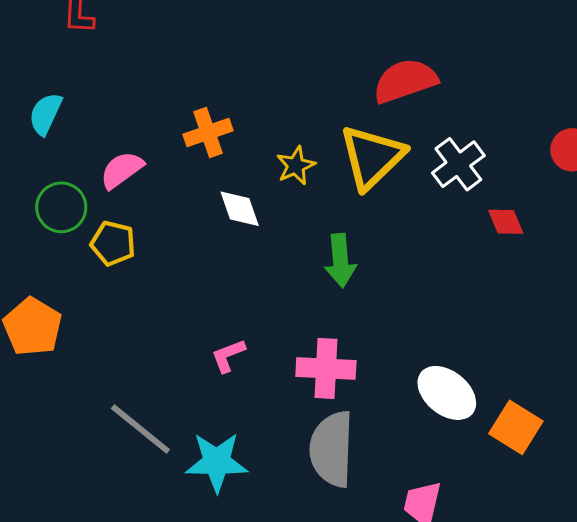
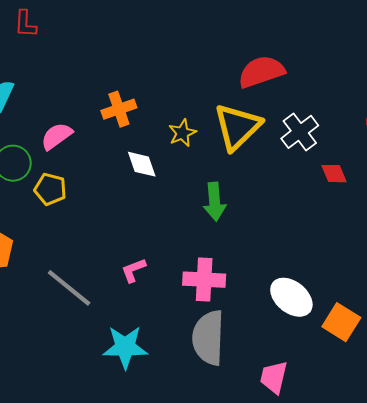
gray line: (140, 429) -> (69, 288), moved

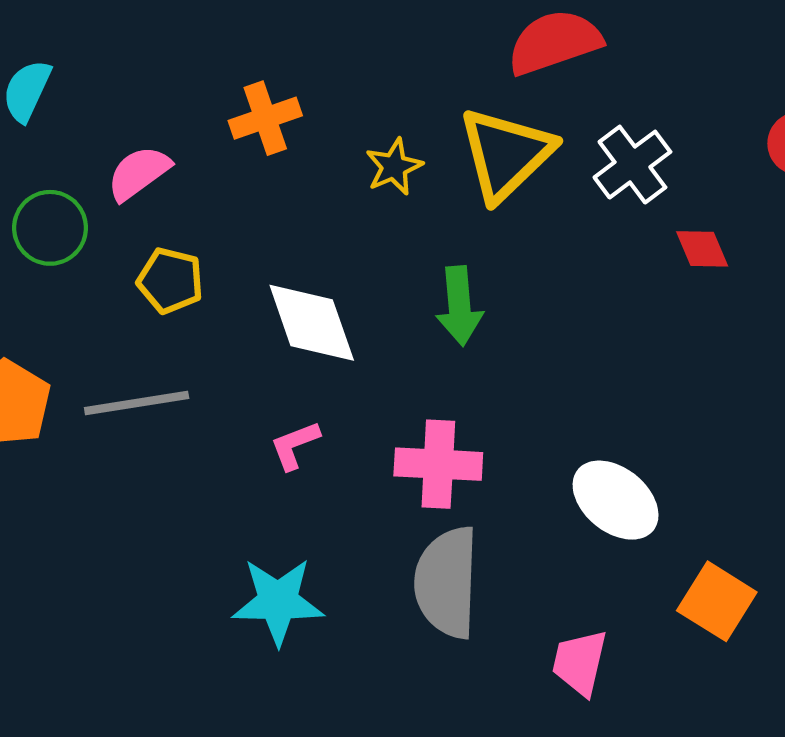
white diamond: (142, 164) -> (312, 323), moved, size x1.5
yellow pentagon: (50, 189) -> (170, 281), moved
gray line: (69, 288) -> (137, 403), moved, turned -48
orange square: (341, 322) -> (717, 601), moved

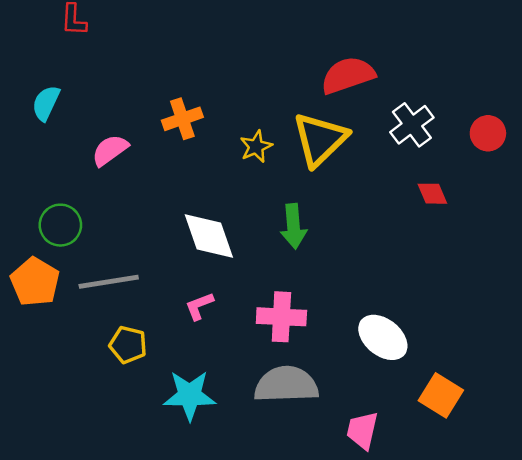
white cross: (632, 165) -> (412, 125), moved
green circle: (50, 228) -> (60, 225), moved
yellow pentagon: (170, 281) -> (128, 345), moved
gray semicircle: (447, 582) -> (286, 384), turned 86

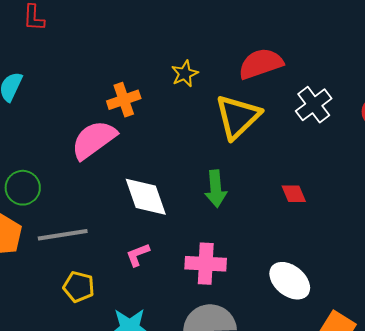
yellow star: (256, 147) -> (185, 74), moved
pink semicircle: (110, 150) -> (94, 140), moved, size x1.5
red diamond: (432, 194) -> (294, 194), moved

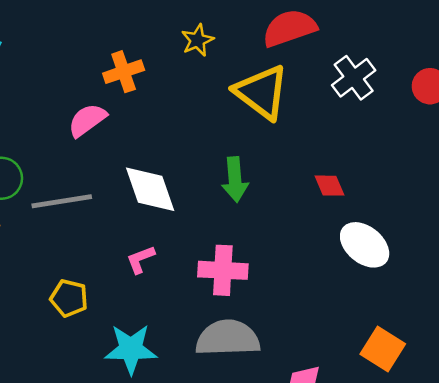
yellow triangle: (238, 117) -> (262, 92), turned -39
pink semicircle: (94, 140) -> (87, 120), size x0.7
gray line: (63, 235) -> (62, 201), moved
white ellipse: (290, 281) -> (365, 245), moved

